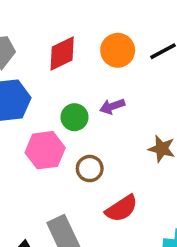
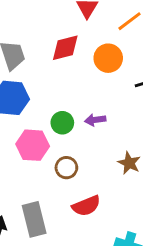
orange circle: (118, 50) -> (108, 58), moved
red diamond: (62, 53) -> (65, 48), moved

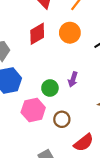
purple arrow: (95, 120) -> (73, 79), turned -48

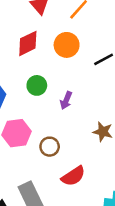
green circle: (50, 88) -> (37, 85), moved

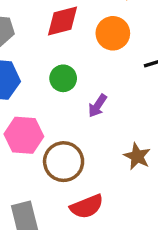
brown circle: (50, 147) -> (64, 162), size x1.5

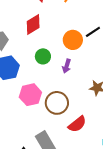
orange circle: (113, 33) -> (73, 40), moved

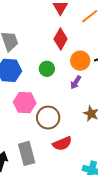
red diamond: (33, 25) -> (61, 39), moved, turned -45
purple arrow: (67, 66) -> (76, 82), moved

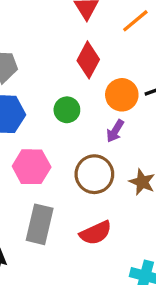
brown circle: (48, 118) -> (94, 174), moved
gray rectangle: (27, 153) -> (40, 224), moved, turned 30

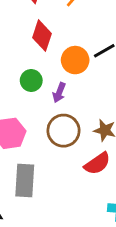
purple arrow: (115, 131) -> (59, 93), moved
red semicircle: (96, 233) -> (97, 164), moved

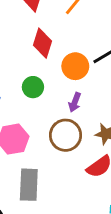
purple arrow: (59, 93) -> (75, 102), moved

